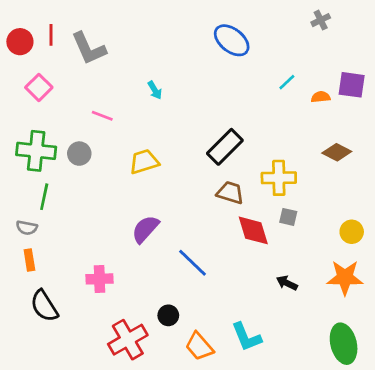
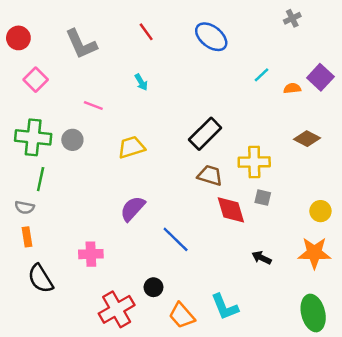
red line: (51, 35) -> (146, 32), moved, turned -36
purple square: (352, 85) -> (320, 77), turned 35

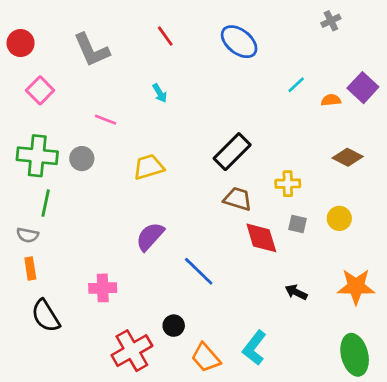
yellow cross: (254, 162) -> (288, 184), size x0.7
yellow circle: (320, 211) -> (339, 218), moved
cyan L-shape: (225, 307) -> (254, 348), turned 60

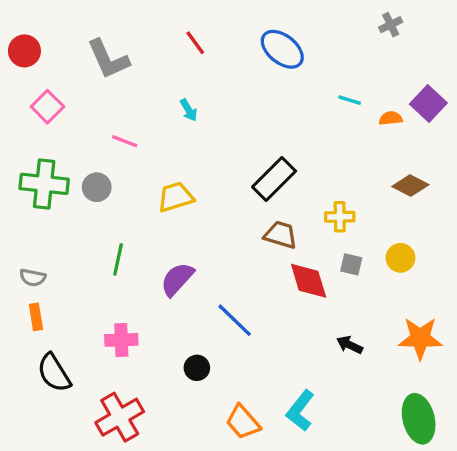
cyan line: (296, 85) -> (350, 100), turned 60
green line: (46, 203) -> (118, 259), moved
black circle: (174, 326) -> (197, 368), moved
red cross: (132, 351) -> (120, 417), moved

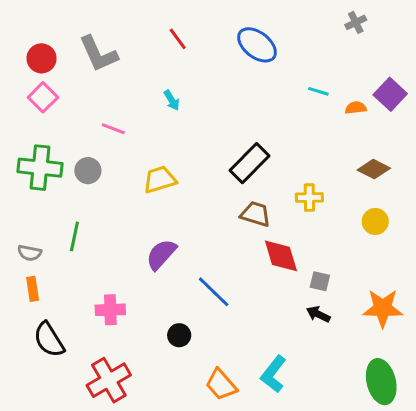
red circle: (24, 51) -> (41, 58), moved
yellow circle: (401, 258) -> (375, 221), moved
green line: (118, 259) -> (74, 236), moved
gray square: (351, 264) -> (320, 281), moved

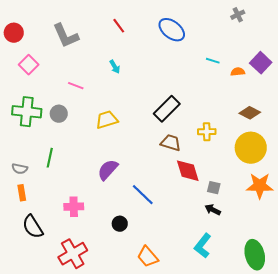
red circle: (41, 58) -> (14, 33), moved
yellow circle: (375, 221) -> (251, 148), size x1.8
orange star: (383, 308) -> (260, 186), moved
cyan L-shape: (273, 374) -> (203, 246), moved

